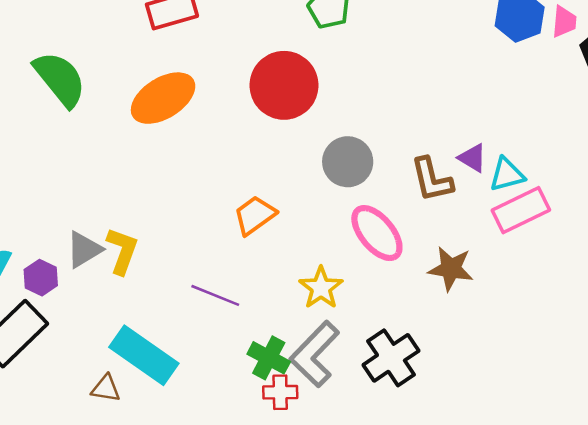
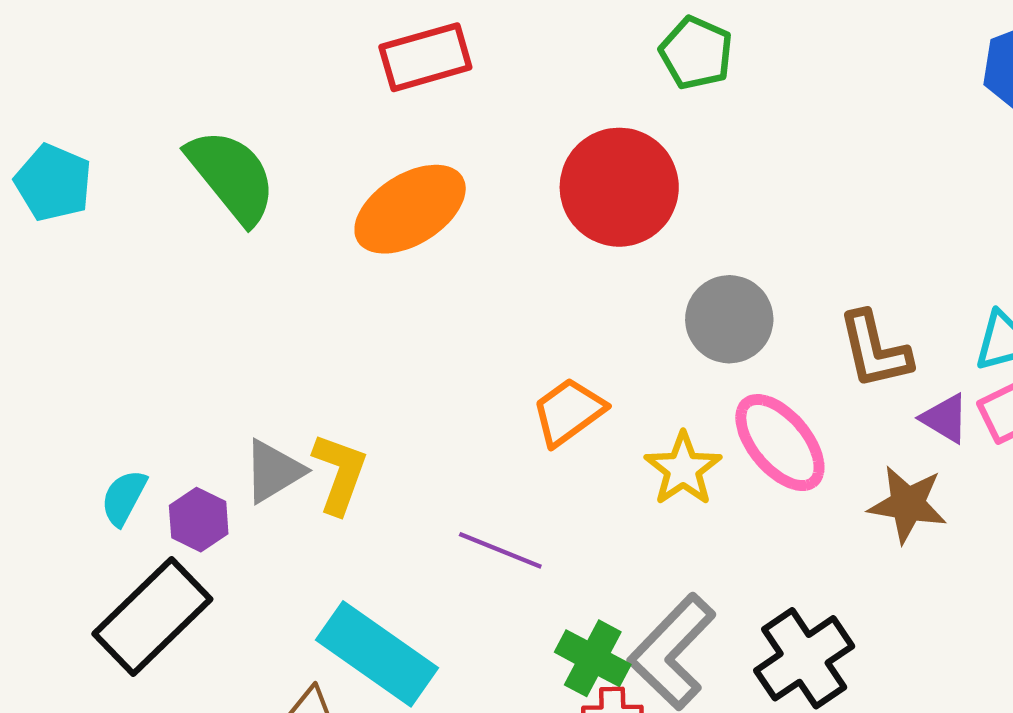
purple triangle: (472, 158) -> (945, 418), moved
yellow star: (321, 288) -> (683, 469), moved

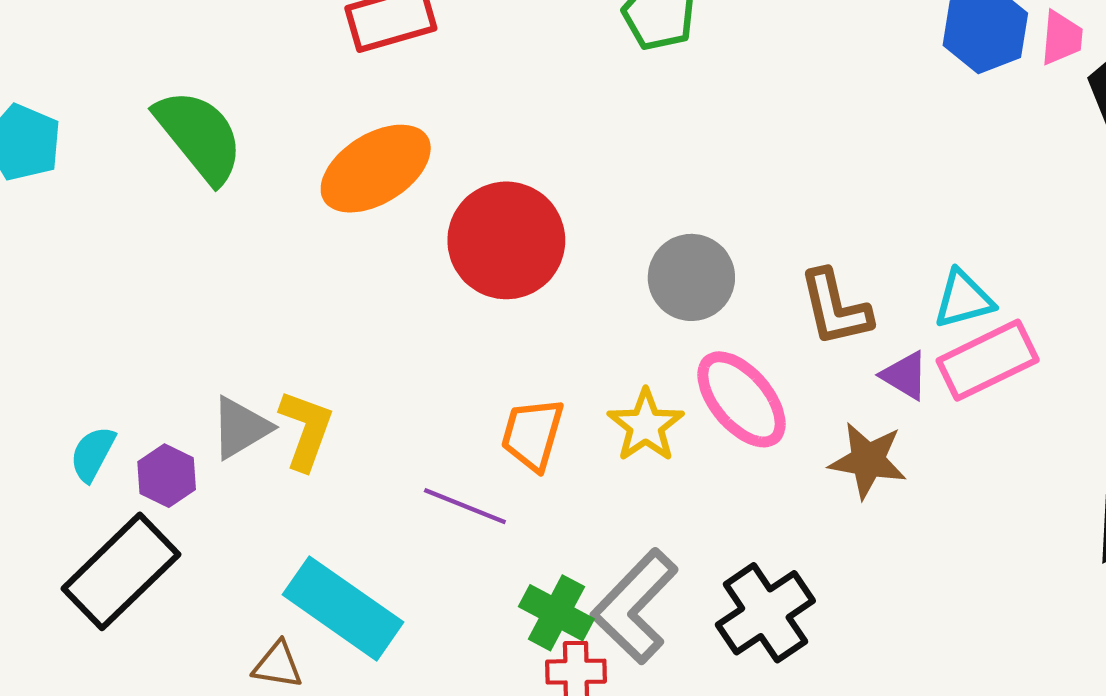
red circle: (619, 187) -> (506, 240), moved
orange trapezoid: (569, 412) -> (532, 434), moved, turned -38

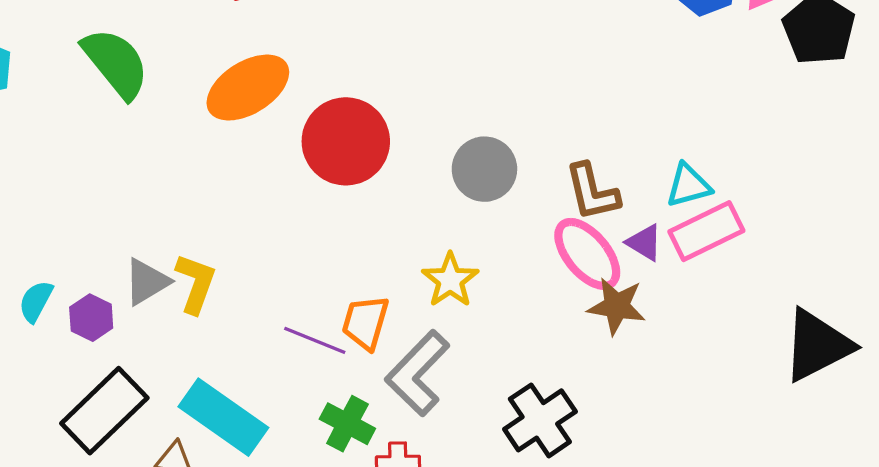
pink ellipse: (741, 399) -> (587, 254), moved
orange trapezoid: (532, 434) -> (365, 322), moved
black rectangle: (121, 571) -> (104, 411), moved
gray L-shape: (635, 606) -> (418, 373), moved
green cross: (556, 613) -> (347, 424), moved

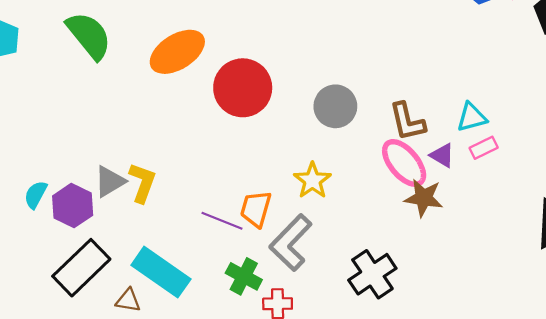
pink rectangle: (706, 231) -> (484, 148), size x0.6
purple hexagon: (91, 318) -> (73, 206), size x1.4

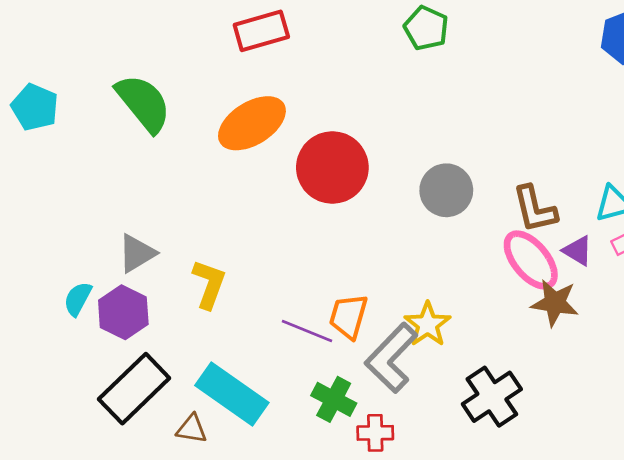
yellow star: (312, 180) -> (428, 324), moved
gray triangle: (110, 182) -> (137, 253), moved

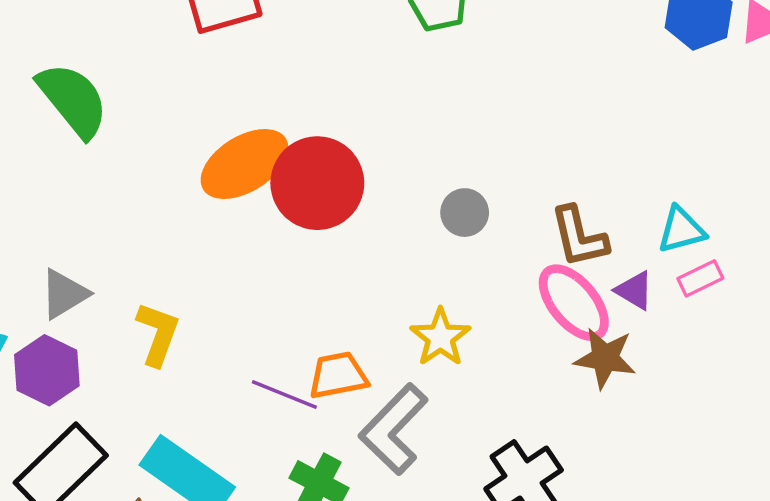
orange ellipse: (252, 123) -> (244, 164), moved
gray circle: (446, 190) -> (465, 213), size x0.7
orange trapezoid: (348, 316) -> (338, 375), turned 63
yellow star: (428, 324) -> (440, 337), moved

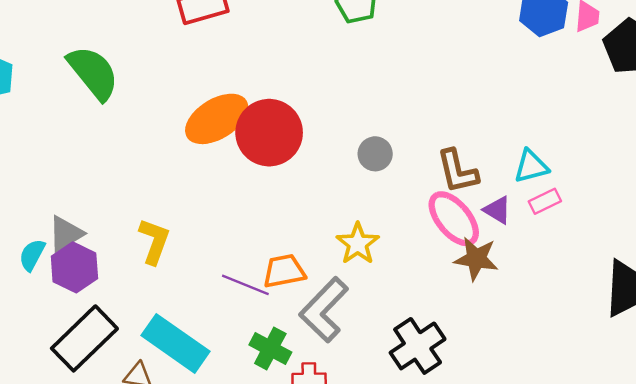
gray triangle: (64, 294) -> (66, 234), moved

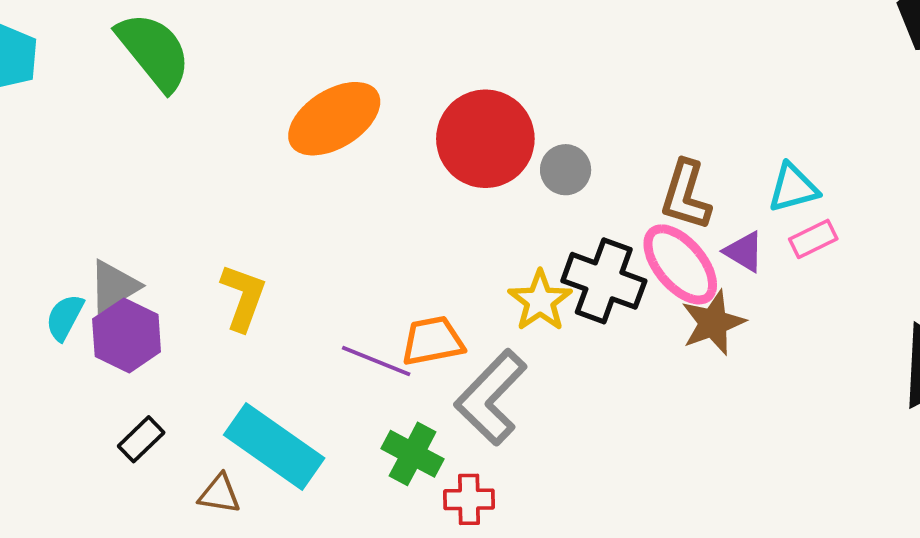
red circle: (269, 133) -> (485, 139), moved
brown L-shape: (457, 171) -> (686, 195), turned 30
brown star: (476, 259) -> (713, 323), turned -30
black rectangle: (84, 338) -> (141, 439), size x0.5
black cross: (418, 346) -> (604, 281), moved, turned -36

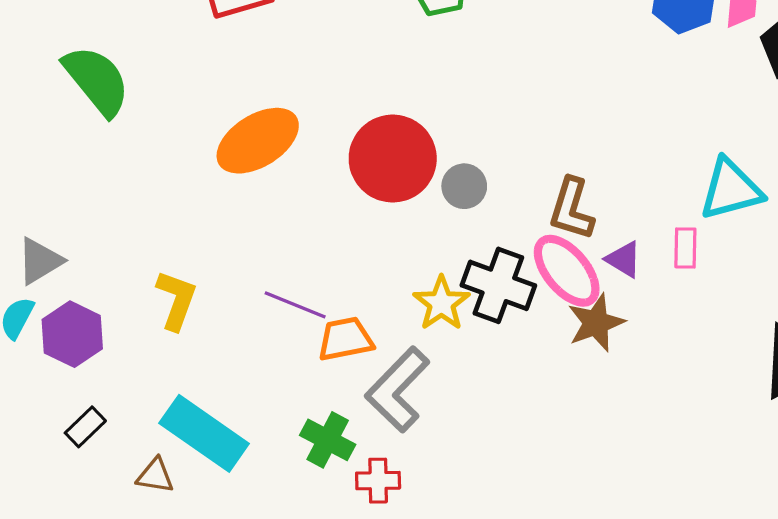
cyan triangle: (793, 188) -> (731, 189), moved, size x1.4
pink rectangle: (813, 239) -> (685, 248), turned -63
gray triangle: (114, 286) -> (40, 261), moved
purple line: (376, 361) -> (295, 305), moved

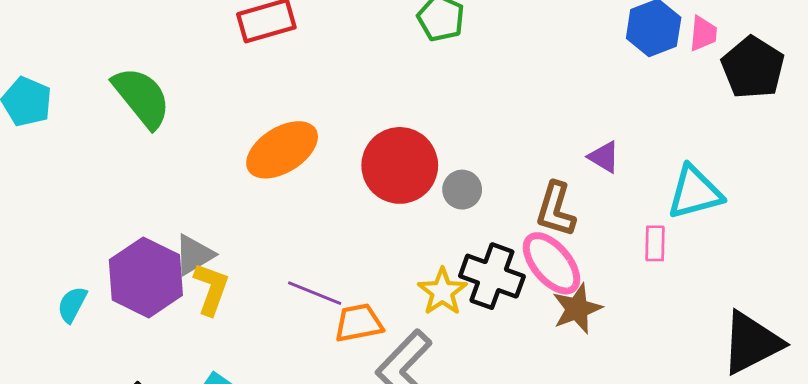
purple triangle: (624, 259) -> (604, 157), moved
gray triangle: (40, 261) -> (194, 255), moved
purple hexagon: (72, 334) -> (146, 277), moved, size x1.4

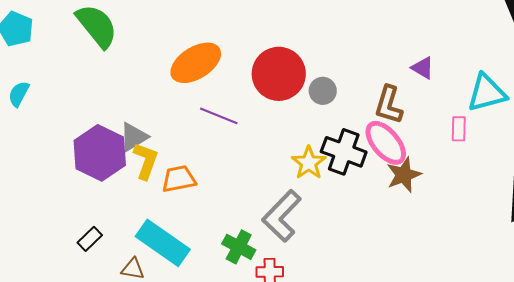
purple line: (315, 293) -> (219, 116), moved
cyan semicircle: (72, 304) -> (19, 94), moved
orange trapezoid: (359, 323) -> (179, 179), moved

